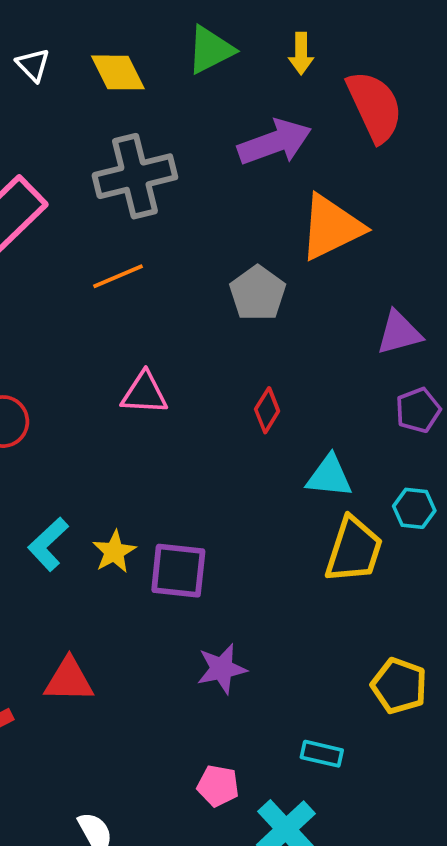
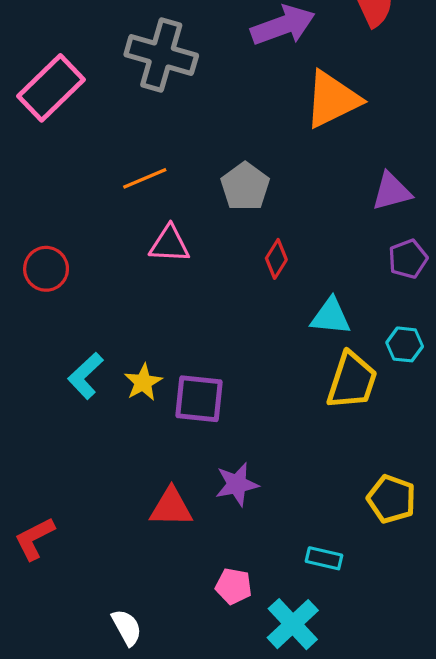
gray cross: (135, 176) -> (161, 55), turned 30
orange line: (118, 276) -> (145, 178), moved
gray pentagon: (258, 293) -> (245, 187), moved
red triangle: (69, 680) -> (171, 507), moved

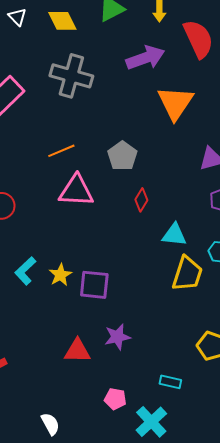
orange triangle: (332, 99) -> (175, 103), turned -30
pink triangle: (169, 244) -> (76, 191), size x1.4

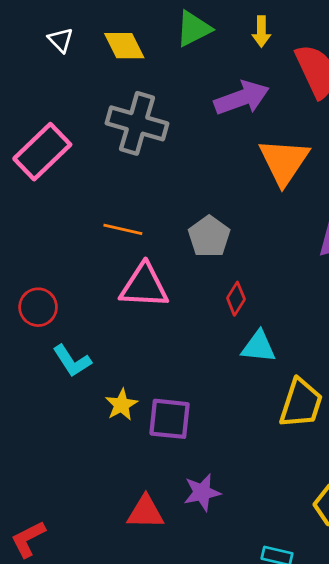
orange line: (61, 151) -> (123, 229), turned 36
cyan triangle: (174, 235) -> (259, 347), moved
cyan L-shape: (25, 271) -> (72, 361), moved, turned -80

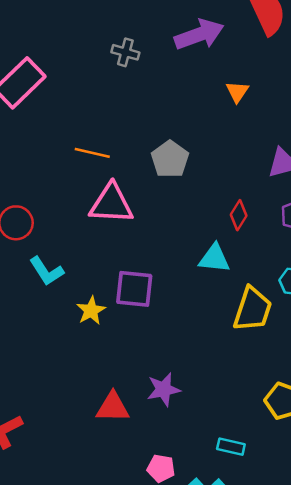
gray cross: (137, 123) -> (125, 52), moved, size x0.5
orange triangle: (284, 162) -> (237, 92), size x0.5
red diamond: (236, 299) -> (239, 215), moved
purple square: (170, 419) -> (134, 289), moved

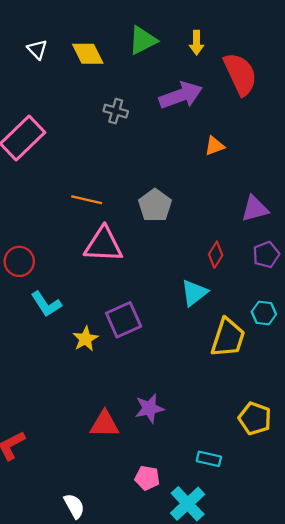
orange triangle: (237, 92) -> (214, 146), turned 35
cyan triangle: (214, 258) -> (194, 293), turned -44
purple square: (134, 289) -> (124, 320), turned -30

